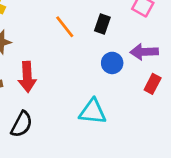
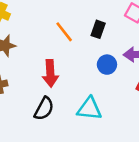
red arrow: (27, 77) -> (50, 73), moved
black semicircle: (22, 124) -> (44, 109), moved

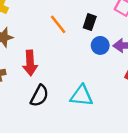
blue circle: (107, 65) -> (100, 45), moved
red arrow: (50, 73) -> (30, 63), moved

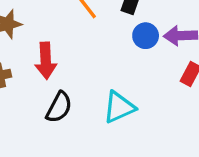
cyan triangle: (81, 96) -> (119, 107), turned -30

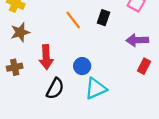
blue circle: (146, 36) -> (82, 66), moved

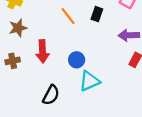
black semicircle: (55, 89) -> (51, 95), moved

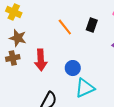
brown star: (18, 28) -> (18, 38), turned 30
brown cross: (13, 61) -> (13, 58), moved

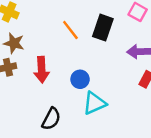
black rectangle: (92, 25) -> (103, 28), size x1.5

